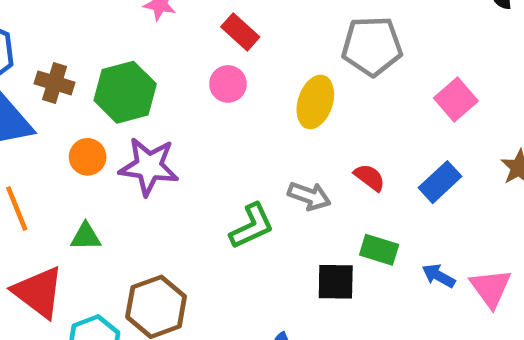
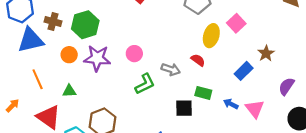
pink circle: (228, 84) -> (134, 54), moved
yellow ellipse: (315, 102) -> (211, 36), moved
blue rectangle: (440, 182) -> (244, 71), moved

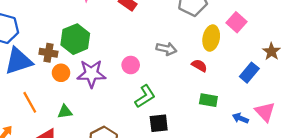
brown cross: (53, 22) -> (48, 53), moved
gray arrow: (171, 69) -> (166, 49), moved
blue arrow: (231, 104) -> (240, 118), moved
black square: (184, 108) -> (159, 123), moved

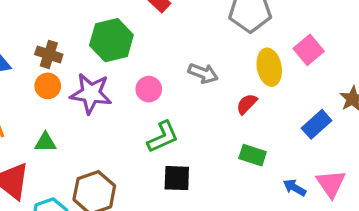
yellow ellipse: (211, 38) -> (269, 67), turned -30
green hexagon: (75, 39) -> (111, 40), moved
brown cross: (48, 53) -> (49, 54), moved
red semicircle: (199, 66) -> (247, 104), turned -84

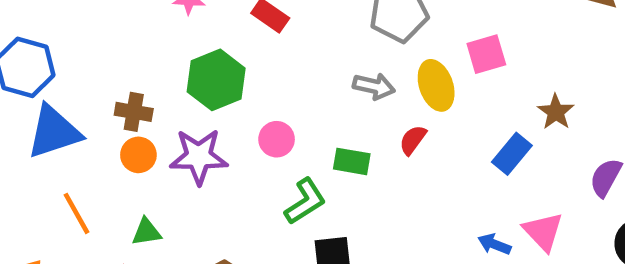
pink square: (309, 50) -> (486, 54), turned 32
gray arrow: (203, 73) -> (374, 86), moved
green rectangle: (253, 155) -> (352, 161), moved

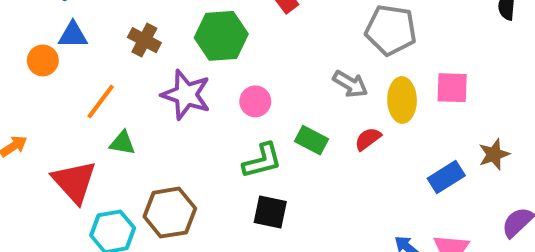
blue triangle: (54, 132) -> (73, 35), size x0.6
orange circle: (138, 155) -> (43, 60), moved
orange line: (77, 213) -> (101, 102), moved, turned 48

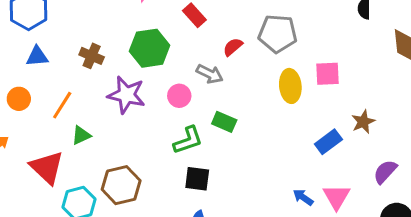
orange circle: (43, 60) -> (19, 99), moved
gray arrow: (350, 84) -> (210, 74), moved
red semicircle: (368, 139) -> (233, 47), moved
green triangle: (122, 143) -> (81, 135), turned -30

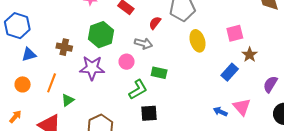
pink square: (328, 74) -> (235, 33), moved

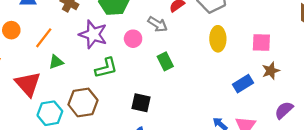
green rectangle: (159, 73) -> (165, 61), turned 35
green L-shape: (138, 89) -> (106, 68), moved

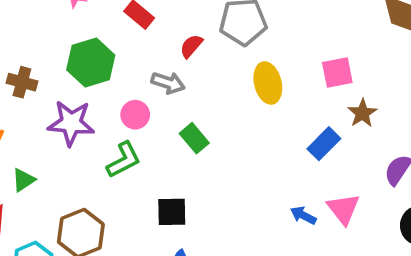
green L-shape: (106, 68) -> (124, 160), moved

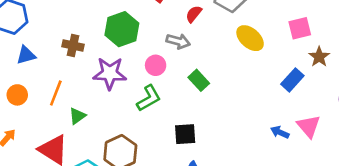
yellow ellipse: (268, 83) -> (250, 38), turned -32

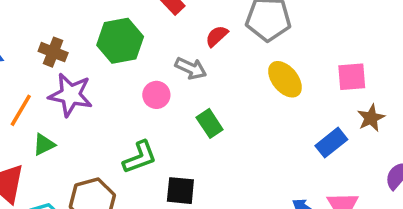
purple star: (110, 73) -> (71, 95), moved
green L-shape: (149, 98) -> (140, 157), moved

